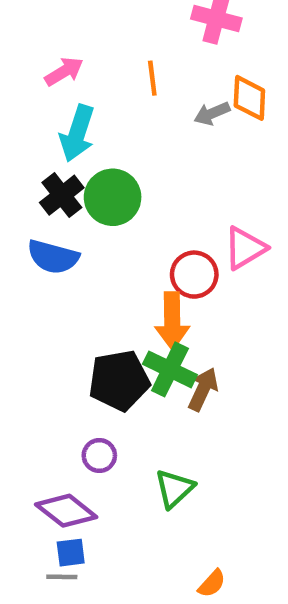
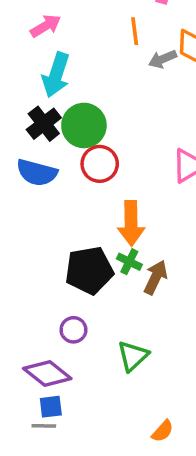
orange line: (152, 78) -> (135, 31), moved
red circle: (194, 275) -> (100, 164), moved
green cross: (170, 369) -> (129, 262), size x0.6

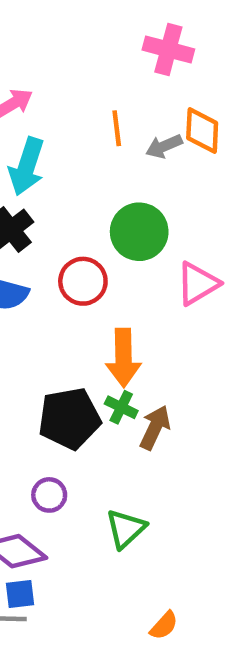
orange line: (135, 31) -> (117, 128), moved
green circle: (84, 125) -> (139, 232), moved

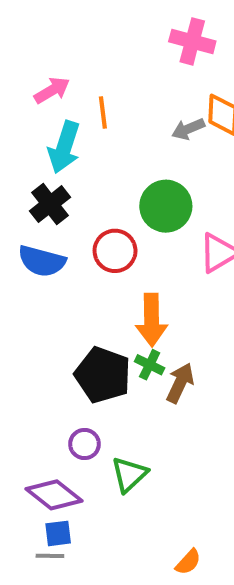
orange line: (117, 128) -> (103, 113), moved
black pentagon: (69, 418) -> (103, 375), turned 30
green triangle: (126, 529) -> (129, 475), moved

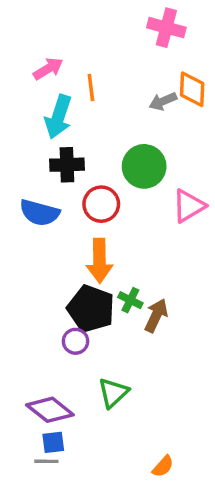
black cross: (50, 204) -> (67, 165), moved, turned 36
orange arrow: (152, 320) -> (100, 261), moved
purple circle: (85, 444) -> (76, 341), moved

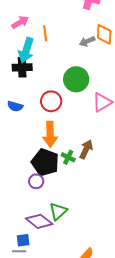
black cross: (67, 165) -> (22, 67), moved
blue semicircle: (40, 213) -> (15, 106), size x0.7
brown arrow: (156, 316) -> (86, 149), moved
purple diamond: (50, 410) -> (39, 221), moved

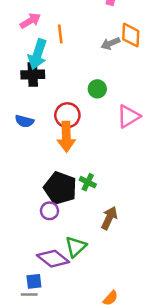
green circle: (76, 79) -> (97, 89), size x0.6
orange arrow: (50, 134) -> (66, 137), moved
brown arrow: (86, 149) -> (109, 218), moved

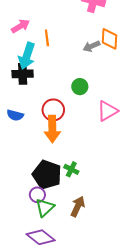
brown arrow: (109, 218) -> (78, 206), moved
green triangle: (76, 247) -> (45, 208), moved

